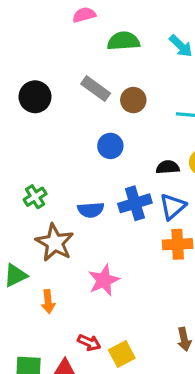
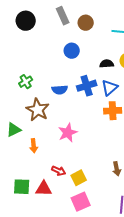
gray rectangle: (96, 89) -> (63, 16), turned 30

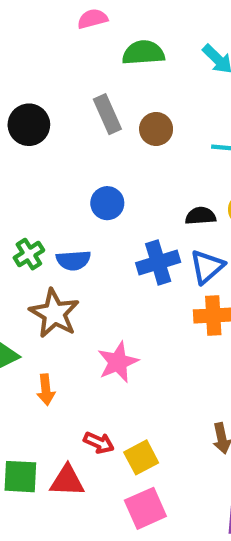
blue circle: (72, 51) -> (107, 203), moved
blue semicircle: (60, 90) -> (73, 260), moved

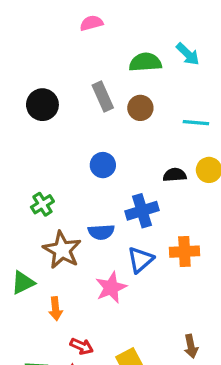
green semicircle: (143, 53) -> (145, 62), moved
blue semicircle: (73, 260) -> (101, 232), moved
blue triangle: (207, 267) -> (140, 260), moved
red arrow: (99, 443) -> (82, 346), moved

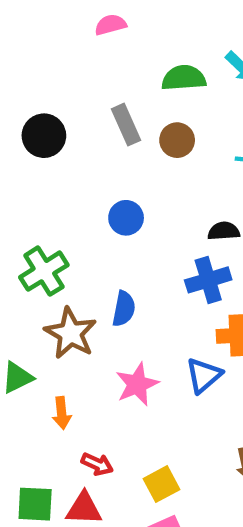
green cross: (42, 204) -> (44, 271), size x1.5
blue cross: (142, 211) -> (208, 280), moved
blue semicircle: (101, 232) -> (124, 309), turned -75
blue triangle: (140, 260) -> (204, 375), moved

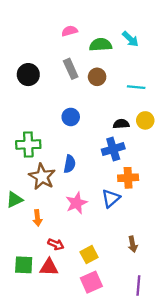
pink semicircle: (110, 25) -> (70, 31), moved
green cross: (44, 271) -> (28, 144), turned 30

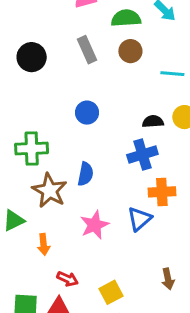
brown circle: (97, 77) -> (130, 51), moved

